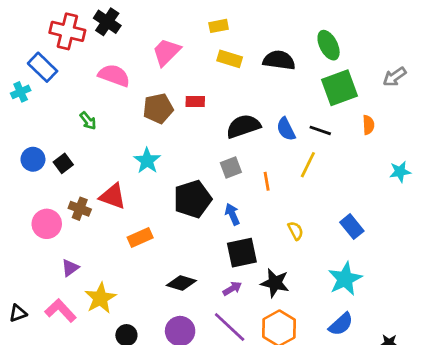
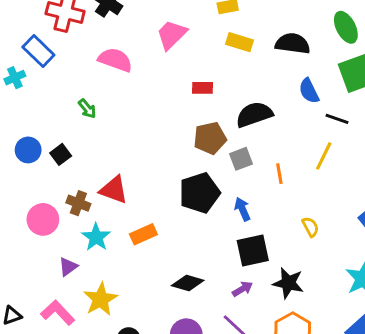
brown pentagon: (158, 108) -> (210, 138), moved
blue semicircle: (286, 129) -> (309, 91), moved
cyan star: (147, 161) -> (96, 237), moved

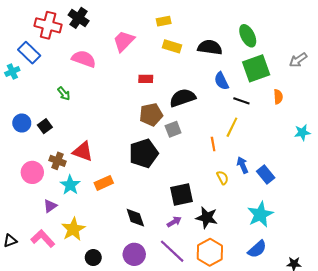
orange line: (279, 174) -> (213, 144), moved
blue arrow: (242, 209) -> (242, 165), moved
black diamond: (188, 283) -> (135, 218), turned 55

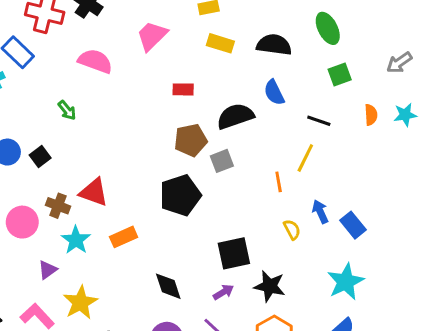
green square: (256, 68) -> (340, 75), size x0.6
blue semicircle: (221, 81) -> (274, 92), moved
cyan star: (302, 132) -> (405, 115), moved

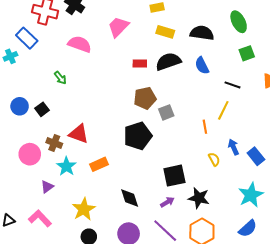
black semicircle: (235, 116) -> (168, 61), moved
yellow star: (80, 303) -> (84, 209), moved

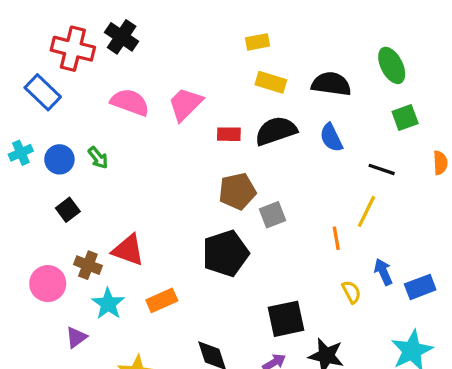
pink trapezoid: (118, 27) -> (185, 104), moved
cyan cross: (10, 56) -> (21, 153), moved
blue circle: (20, 106) -> (59, 159), moved
blue rectangle: (256, 156) -> (420, 287), turned -72

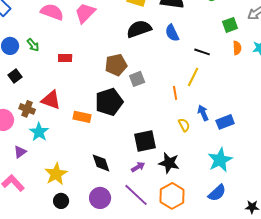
green square: (405, 117) -> (230, 25), moved
red rectangle: (229, 134) -> (65, 58), moved
orange rectangle: (162, 300) -> (82, 117), moved, turned 36

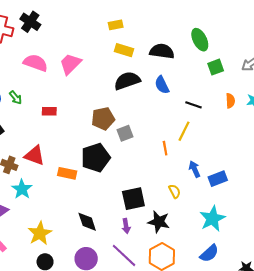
green square: (230, 25) -> (216, 67), moved
yellow semicircle: (184, 125) -> (175, 191), moved
purple arrow: (138, 167) -> (126, 226), turned 112

